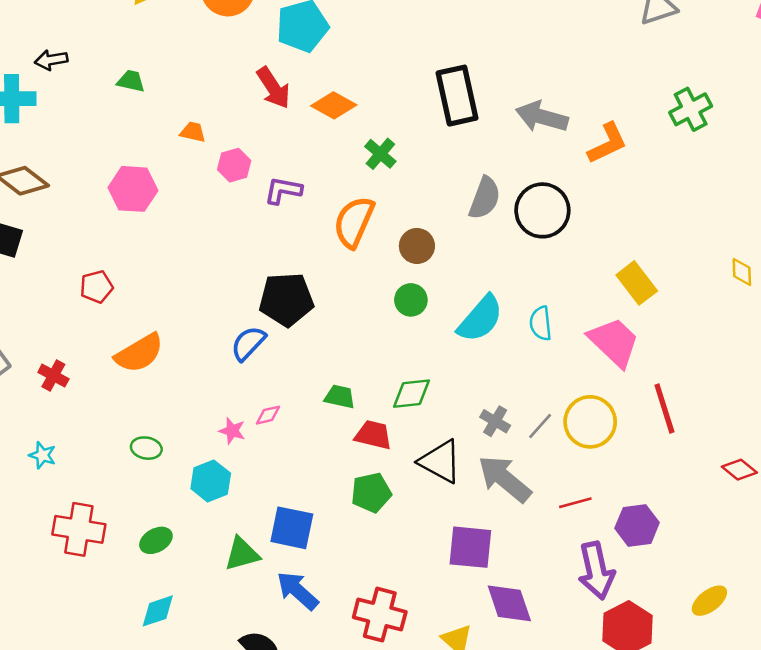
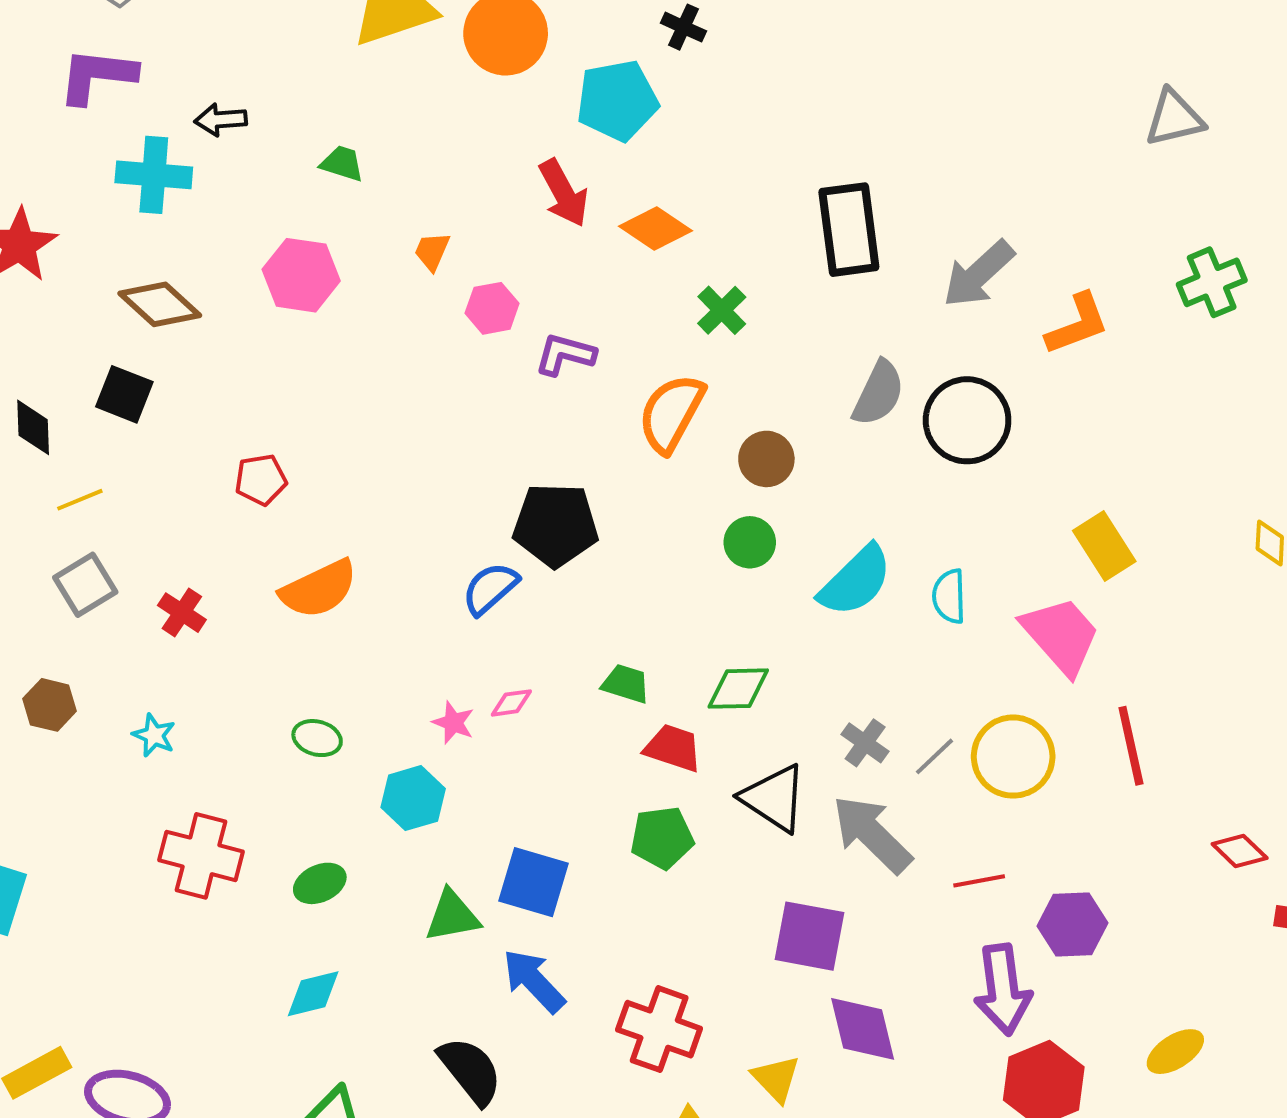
gray arrow: (542, 117) -> (979, 274), turned -63
orange trapezoid: (193, 132) -> (432, 251), turned -84
pink hexagon: (133, 189) -> (301, 275), moved

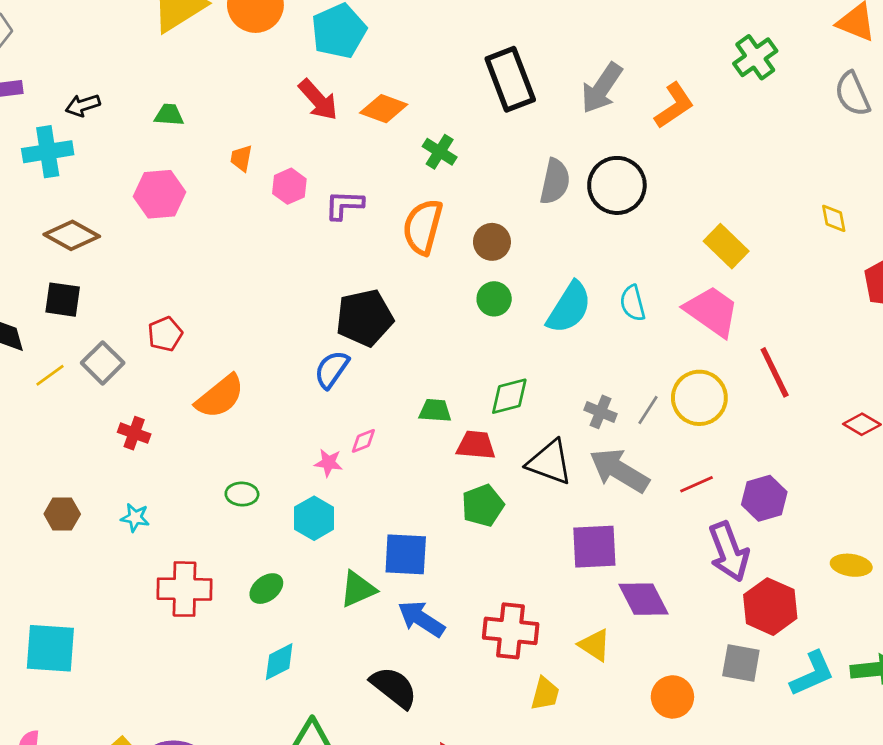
gray square: (85, 585) -> (103, 363), moved
yellow ellipse: (1175, 1052) -> (851, 565), turned 54

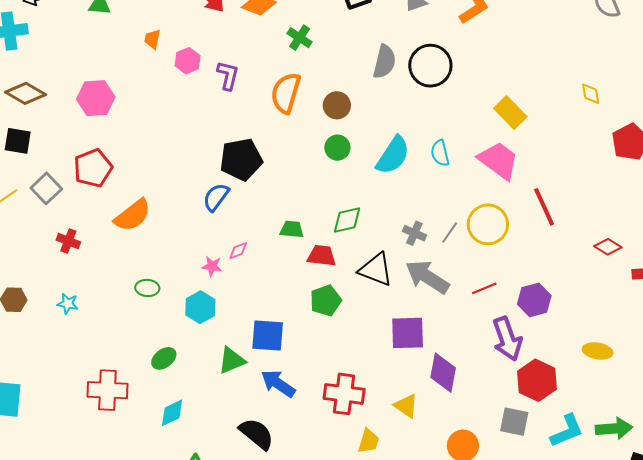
pink hexagon: (160, 194) -> (96, 98), moved
purple L-shape: (344, 205) -> (228, 75), turned 100
red pentagon: (165, 334) -> (93, 168), size x1.5
red cross: (184, 589) -> (107, 390), moved
purple diamond: (643, 599) -> (443, 373), turned 36

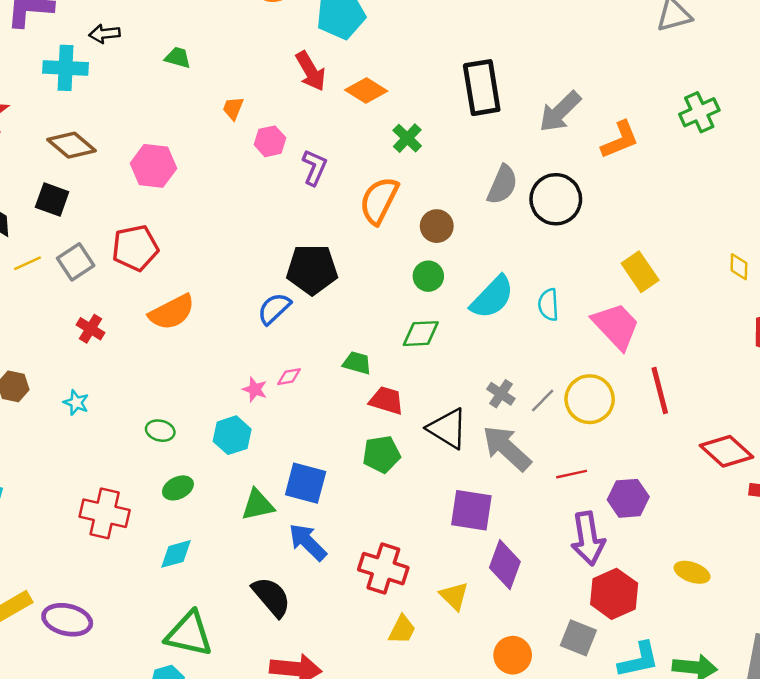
green diamond: (347, 220) -> (421, 334), moved
red diamond: (608, 247) -> (727, 451), size x1.6
green ellipse: (147, 288) -> (160, 431), moved

